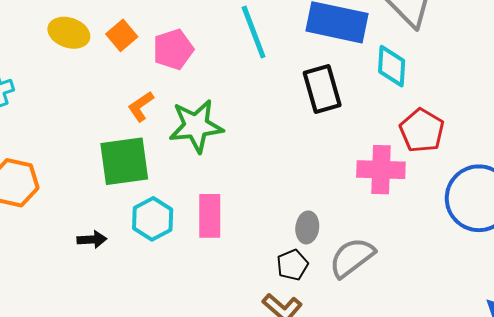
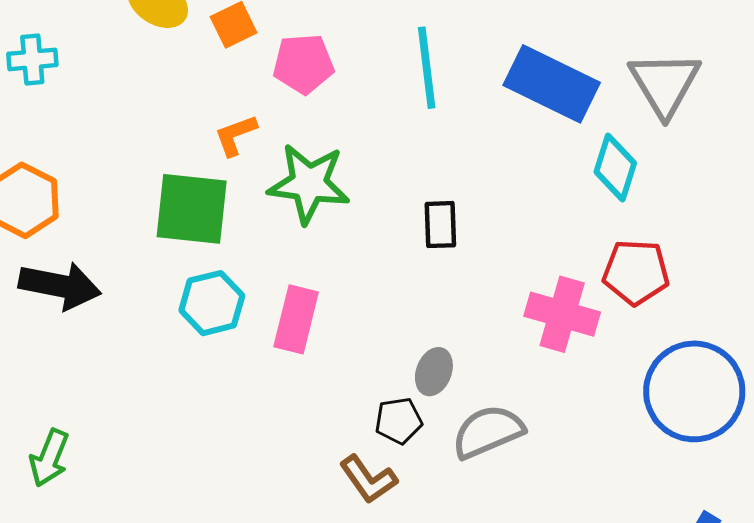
black rectangle: (322, 89) -> (440, 225), moved, size x0.7
red pentagon: (422, 131) -> (636, 272), turned 30
black arrow: (92, 240) -> (60, 286), moved, size x1.8

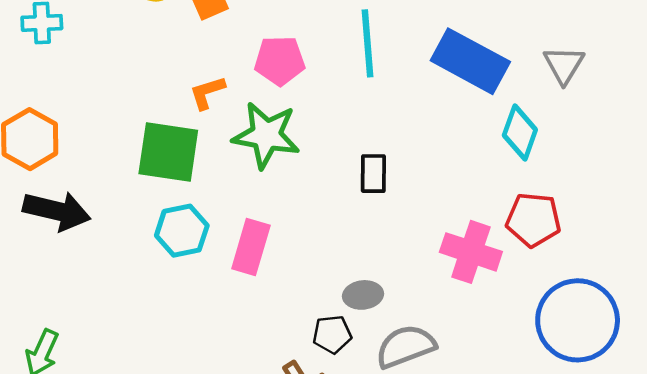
pink pentagon: (303, 64) -> (280, 61), moved
gray triangle: (665, 84) -> (564, 65), size x0.7
gray ellipse: (434, 372) -> (363, 295), turned 60

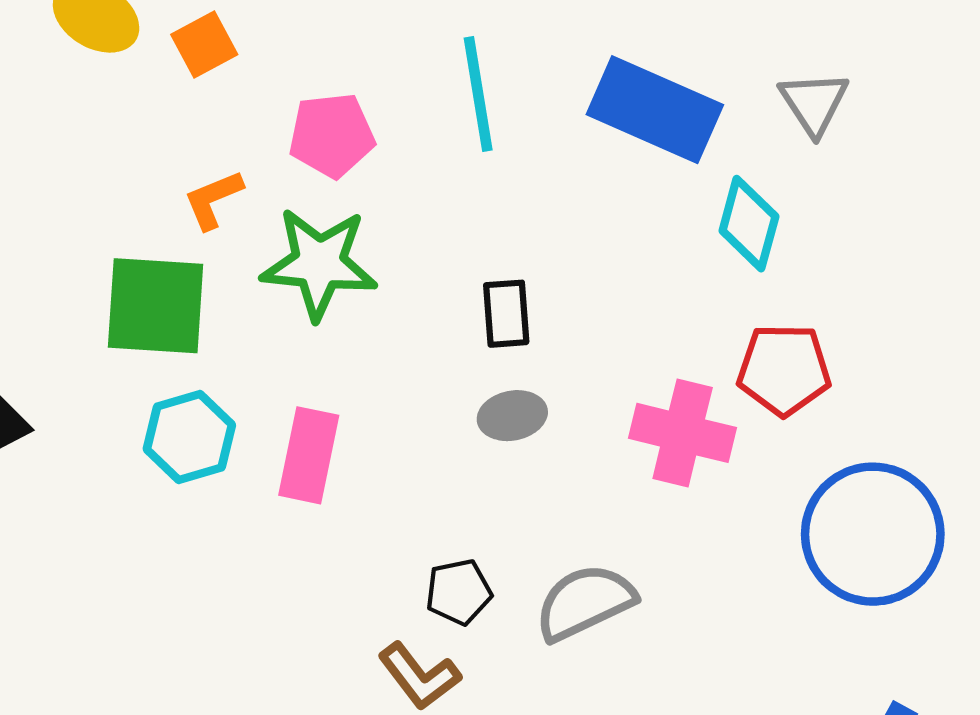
gray ellipse: (363, 295) -> (512, 416), moved

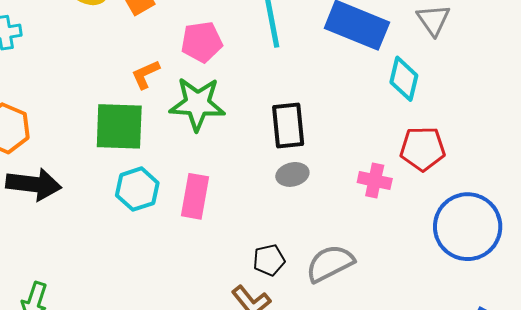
black rectangle: (506, 314) -> (288, 125), size x1.4
pink cross: (683, 433) -> (375, 181), size x0.7

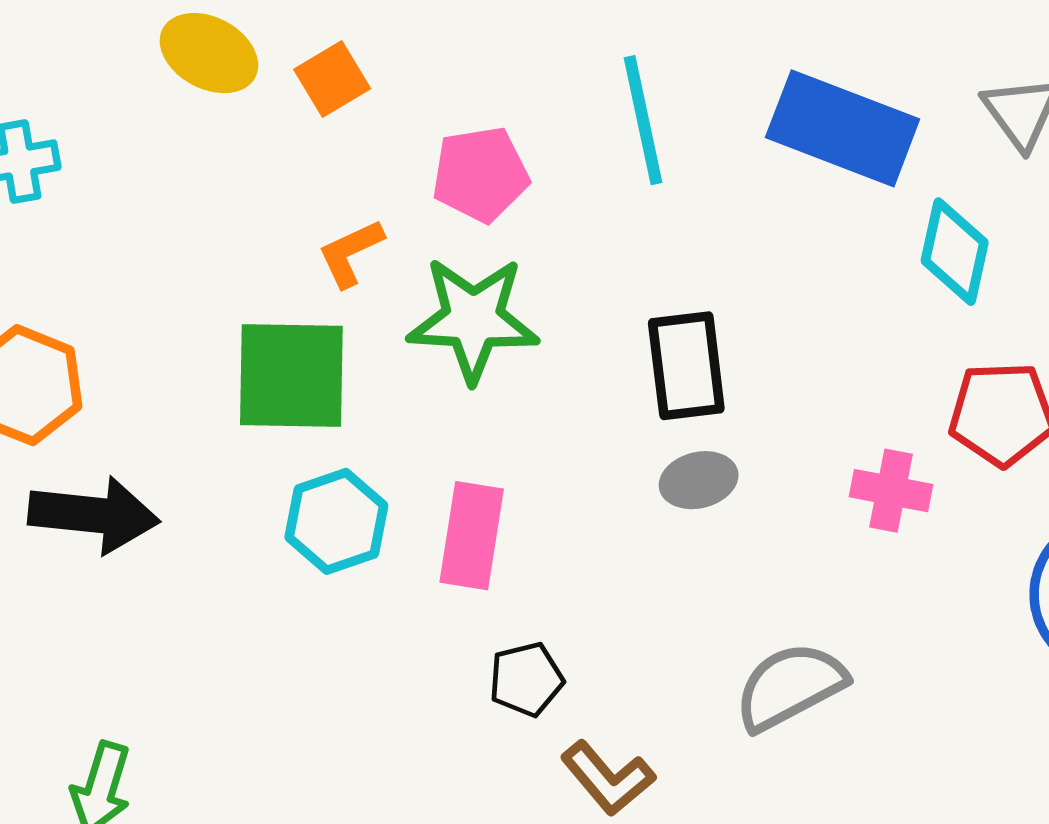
black pentagon: (269, 260) -> (526, 679), moved

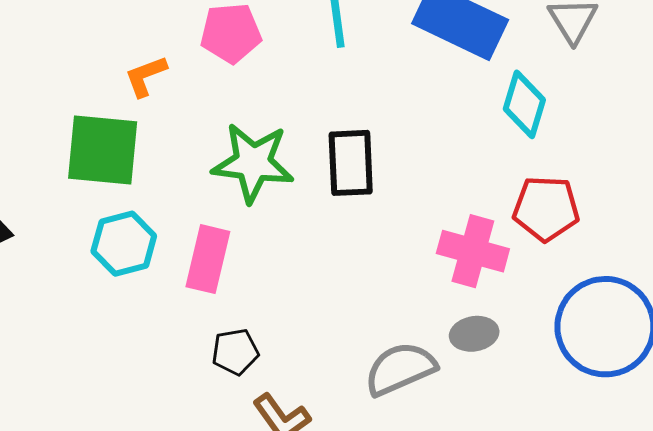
green star: (473, 319) -> (253, 163), moved
gray ellipse: (699, 480) -> (474, 334), moved
pink cross: (891, 491) -> (473, 251), size x1.4

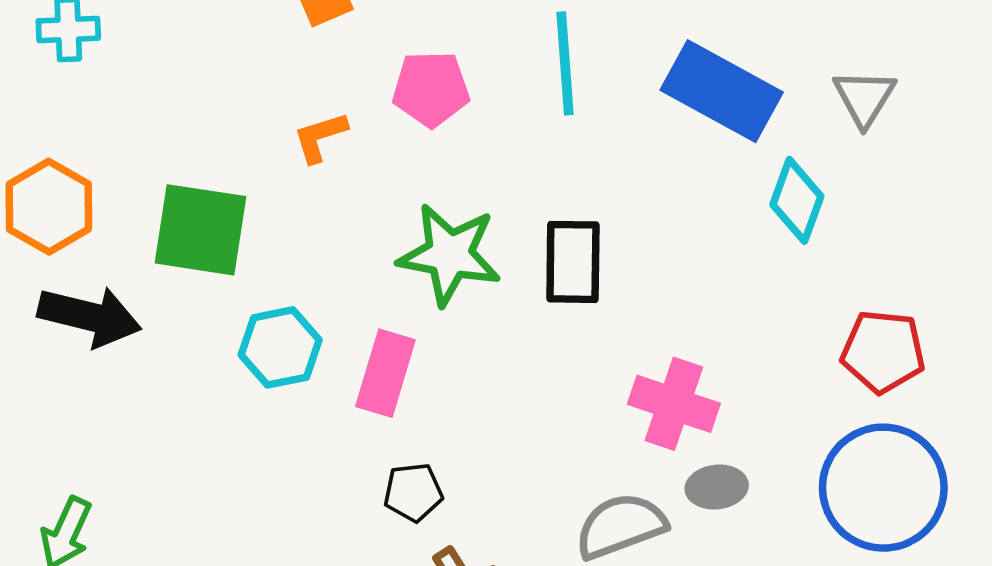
green square: (103, 150) -> (200, 230), moved
red pentagon: (546, 208) -> (883, 352), moved
pink cross: (473, 251) -> (674, 404), moved

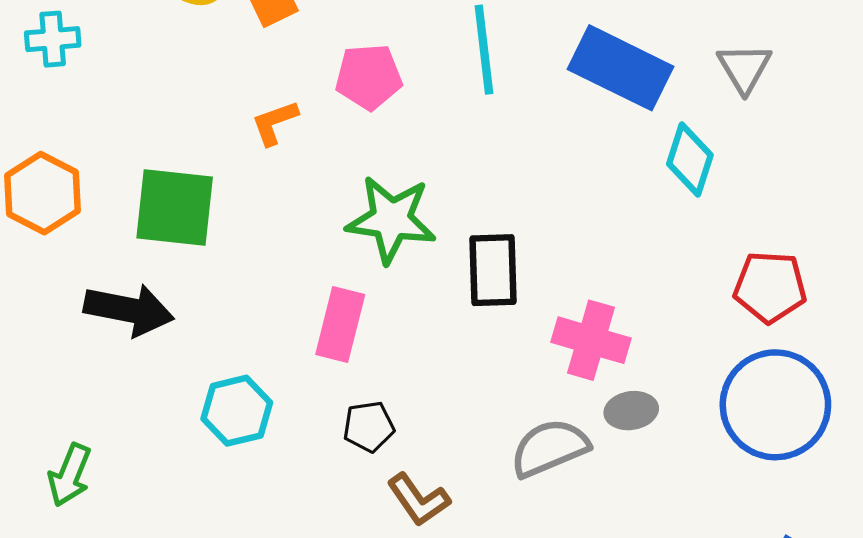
black rectangle: (573, 262) -> (493, 270), moved
black arrow: (90, 316) -> (129, 310), moved
cyan hexagon: (280, 347) -> (237, 411), moved

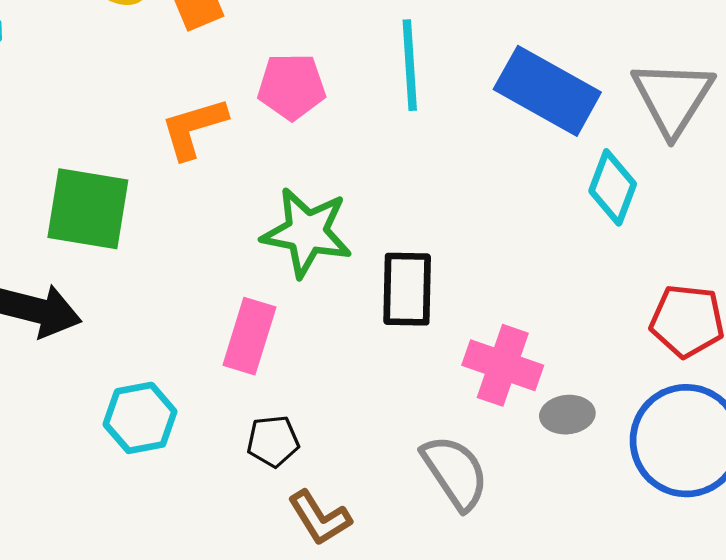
gray triangle: (744, 68) -> (673, 98), size x1.5
orange L-shape: (275, 123) -> (194, 128), size x1.4
gray ellipse: (631, 411) -> (567, 415), moved
gray semicircle: (550, 448) -> (455, 472), turned 76

